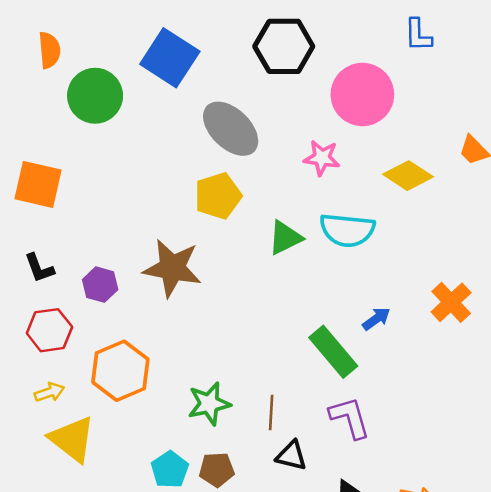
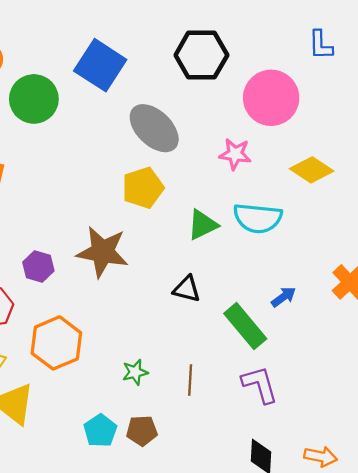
green star: (209, 404) -> (135, 372), size x0.7
black triangle: (291, 456) -> (187, 289), moved

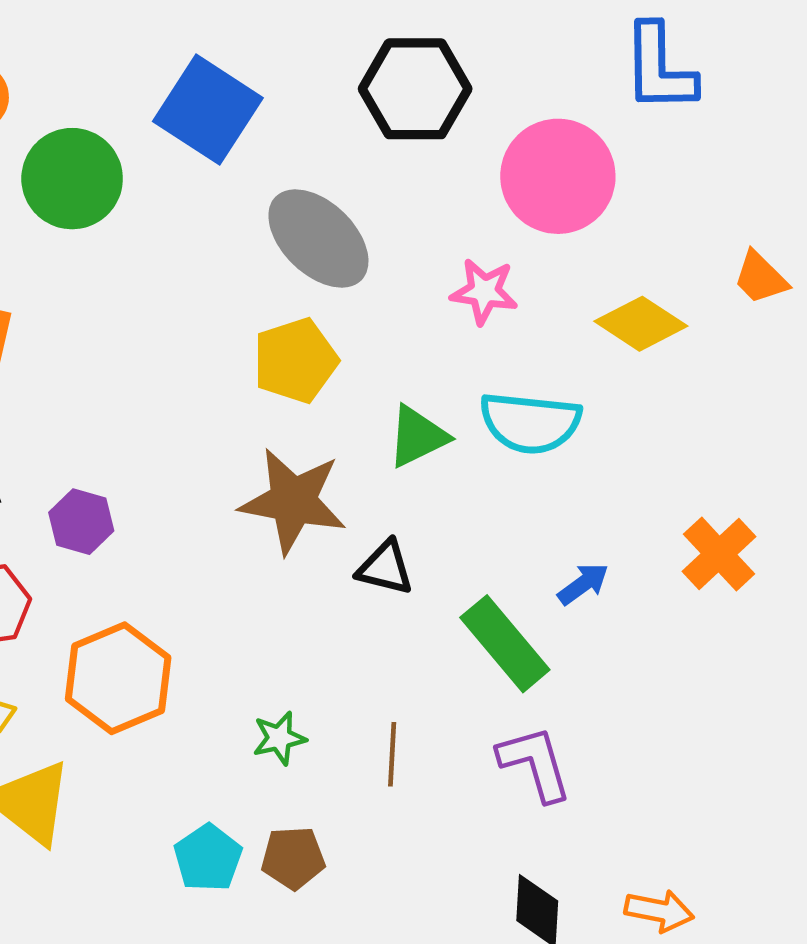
blue L-shape: (321, 45) -> (659, 68), size x1.5
brown star: (102, 252) -> (293, 501), moved

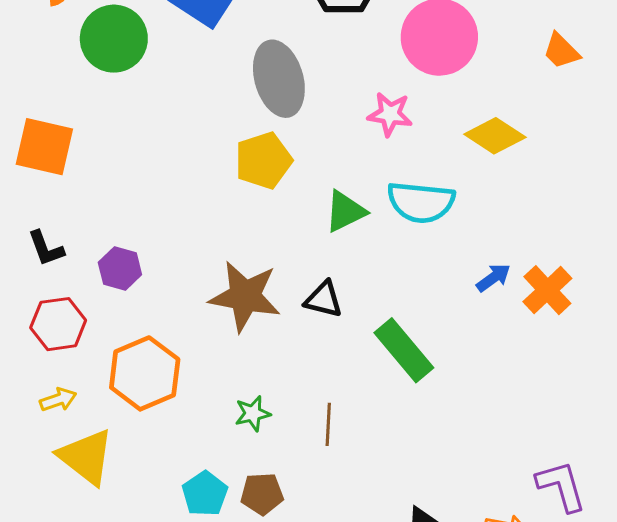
gray ellipse: (318, 238) -> (279, 79), turned 30
orange trapezoid: (761, 278) -> (561, 51), moved
brown star: (293, 501) -> (245, 296), moved
blue arrow: (583, 584) -> (493, 278), moved
purple L-shape: (535, 763) -> (561, 486), moved

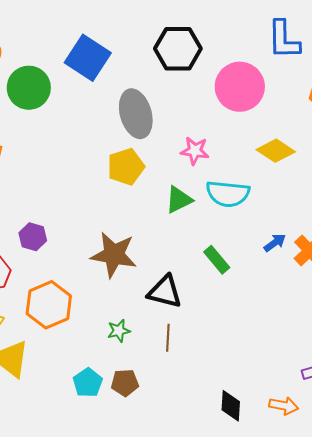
pink star: (390, 114) -> (195, 151), moved
black triangle: (324, 299) -> (165, 292), moved, size x1.4
green rectangle: (404, 350) -> (217, 260), moved, size x0.7

